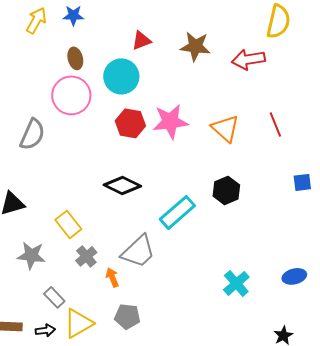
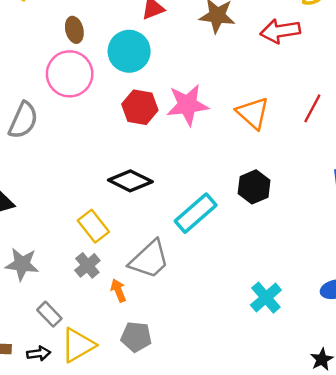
red line: (275, 124) -> (312, 108), turned 50
yellow rectangle: (68, 224) -> (93, 226), moved

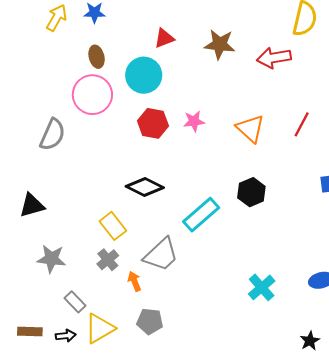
pink star: (187, 105) -> (194, 121), size x0.6

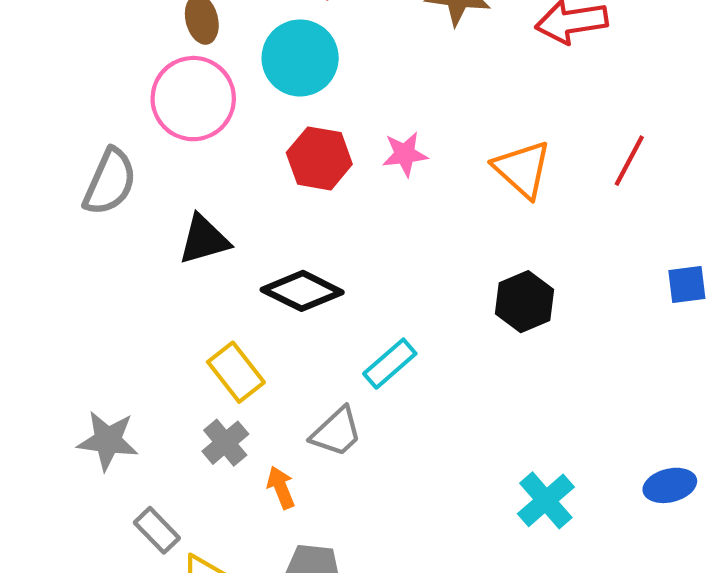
black triangle: (32, 205) -> (204, 240), moved
cyan rectangle: (201, 215) -> (390, 364), moved, size x0.7
gray trapezoid: (161, 255) -> (336, 432), size x0.7

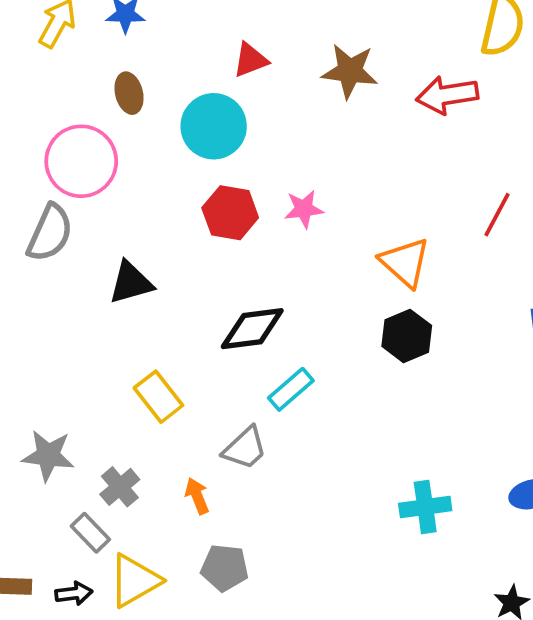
pink circle: (193, 99) -> (81, 161), moved
orange triangle: (522, 169) -> (405, 262), moved
black diamond: (302, 291) -> (252, 329), moved, turned -34
gray cross: (225, 443) -> (120, 487), moved
cyan cross: (546, 500) -> (425, 507), turned 33

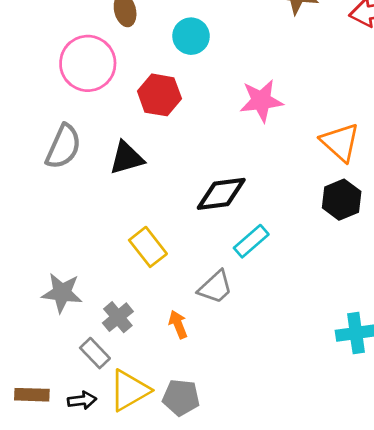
cyan circle: (214, 126) -> (191, 36), size x0.7
pink star: (304, 209) -> (261, 101), size x1.4
red hexagon: (230, 213) -> (159, 95), moved
gray semicircle: (50, 233) -> (63, 147), moved
gray pentagon: (225, 568) -> (181, 398), moved

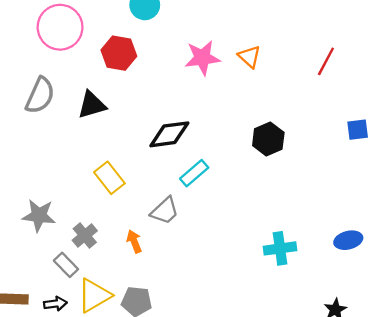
orange triangle: (340, 142) -> (249, 57), moved, size x0.7

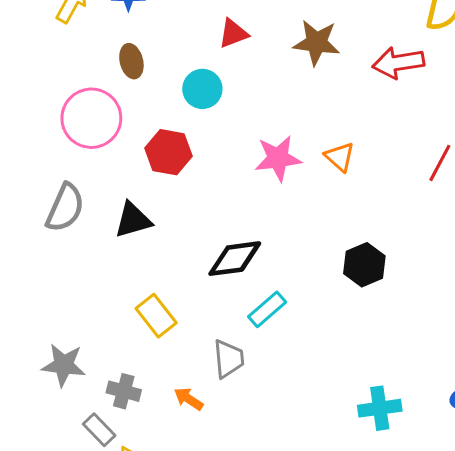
gray trapezoid: (165, 211) -> (229, 359), turned -52
gray cross: (85, 235) -> (124, 391), turned -35
orange arrow: (134, 241) -> (189, 399), turned -35

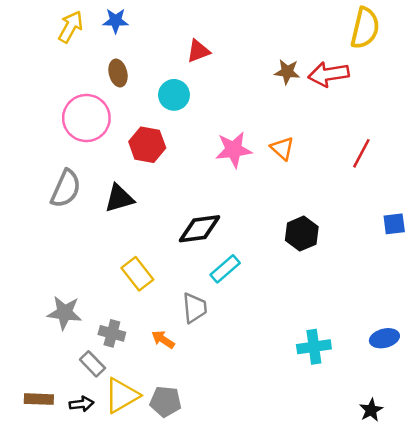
brown star: (317, 43) -> (287, 72), moved, size x0.7

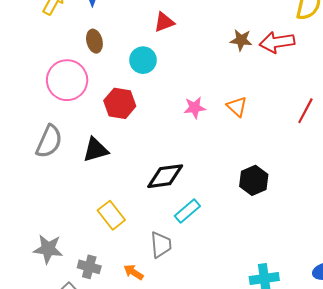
pink star: (234, 150) -> (195, 108), size x0.7

